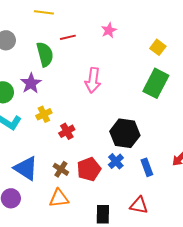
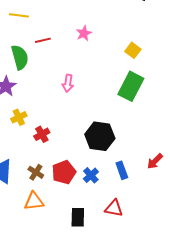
pink arrow: (93, 80) -> (68, 83), size x0.7
blue cross: (116, 161) -> (91, 175), moved

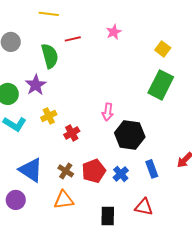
pink arrow: (68, 83) -> (108, 112), moved

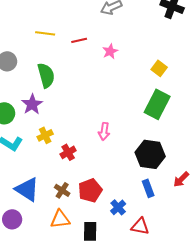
red line: (73, 39) -> (79, 40), moved
black hexagon: (130, 135) -> (150, 154), moved
blue cross: (121, 174) -> (118, 207), moved
black rectangle: (108, 216) -> (90, 231), moved

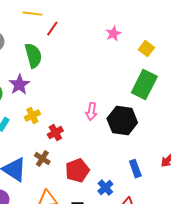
red line: (79, 40) -> (52, 29), moved, turned -42
pink star: (110, 51) -> (113, 34), moved
black hexagon: (150, 154) -> (122, 121), moved
brown cross: (62, 190) -> (42, 159), moved

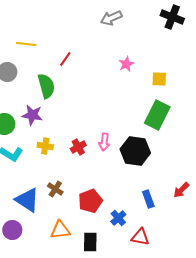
yellow line: (32, 14) -> (26, 44), moved
yellow square: (146, 49) -> (159, 79), turned -35
purple star: (19, 85) -> (32, 115), turned -30
yellow cross: (32, 116) -> (45, 146), turned 35
red cross: (55, 133) -> (78, 147), moved

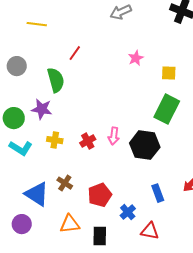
yellow line: (26, 44) -> (37, 24), moved

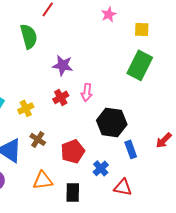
purple star: (42, 109) -> (63, 65), moved
yellow cross: (55, 140) -> (26, 108), moved, turned -35
black hexagon: (145, 145) -> (112, 122), moved

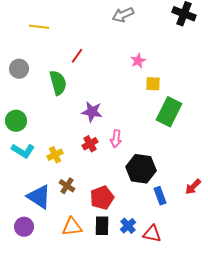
yellow square: (142, 29) -> (153, 84), moved
blue cross: (101, 168) -> (128, 226), moved
black rectangle: (73, 192) -> (102, 226), moved

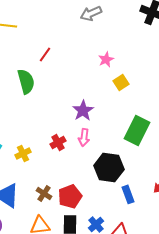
yellow square: (153, 84) -> (121, 82), turned -35
purple star: (92, 112) -> (83, 110), moved, turned 30
green rectangle: (169, 112) -> (137, 130), moved
brown cross: (67, 186) -> (44, 193), moved

